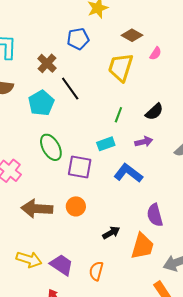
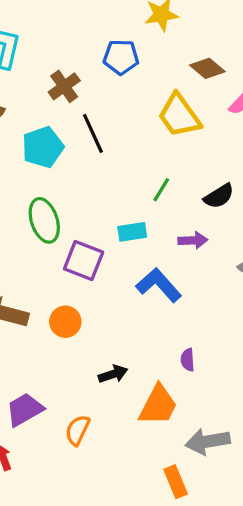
yellow trapezoid: (121, 67) -> (179, 116), turned -64
purple semicircle: (155, 215) -> (188, 360), size x0.6
purple trapezoid: (62, 265) -> (25, 410), turned -75

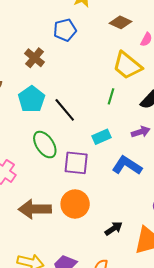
yellow trapezoid: (179, 116) -> (127, 66), moved
black line: (93, 133) -> (65, 110), moved
green line: (161, 190) -> (111, 96), moved
orange circle: (65, 322) -> (75, 204), size x1.4

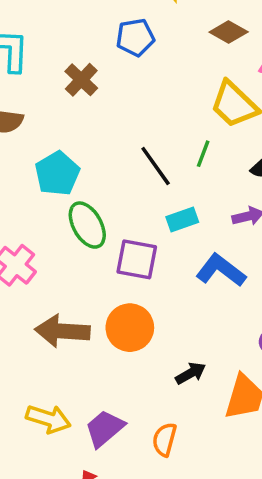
cyan pentagon: (31, 99) -> (57, 174), moved
black line: (65, 110) -> (156, 166), moved

